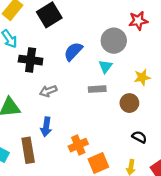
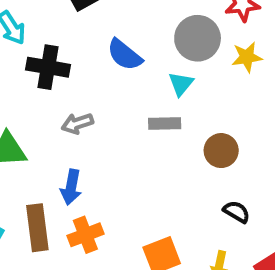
blue semicircle: (73, 51) -> (125, 55), turned -96
yellow star: (142, 77) -> (247, 57), moved
orange cross: (78, 145) -> (85, 235), moved

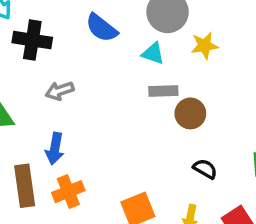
yellow star: (247, 57) -> (204, 46), moved
cyan triangle: (181, 84) -> (153, 53), turned -50
gray rectangle: (165, 123) -> (163, 91), moved

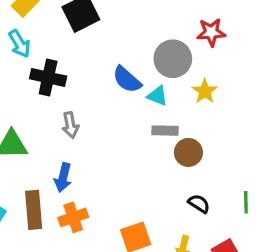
blue semicircle: (102, 28) -> (127, 80), moved
yellow star: (204, 46) -> (205, 91), turned -30
gray arrow: (60, 91) -> (70, 125), turned -85

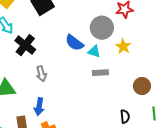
black cross: (48, 77) -> (25, 45), turned 30
brown circle: (188, 152) -> (142, 86), moved
black semicircle: (199, 204) -> (125, 116), turned 56

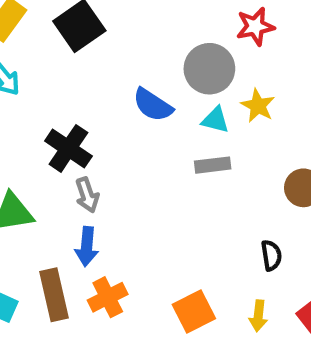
black cross: (25, 45) -> (68, 148), moved
cyan triangle: (94, 51) -> (215, 120), moved
gray arrow: (41, 74) -> (87, 195), moved

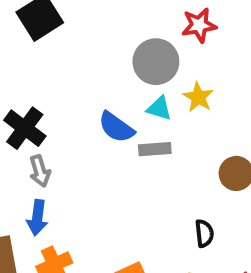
blue semicircle: (153, 105) -> (116, 127), moved

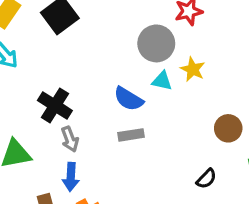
gray rectangle: (155, 149) -> (131, 135), moved
black semicircle: (204, 233) -> (206, 179), turned 55

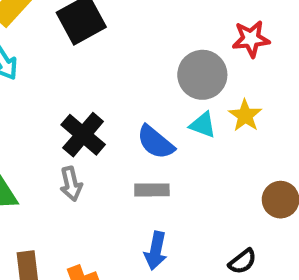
black cross: (55, 105) -> (83, 135), moved
blue arrow: (71, 177) -> (156, 251), moved

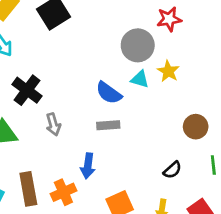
black cross: (83, 135) -> (27, 90), moved
blue arrow: (156, 251) -> (88, 166), moved

